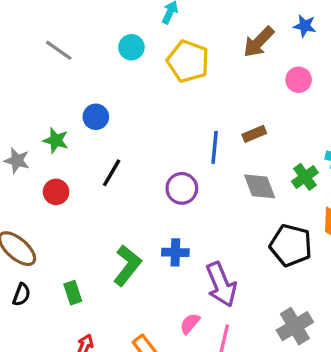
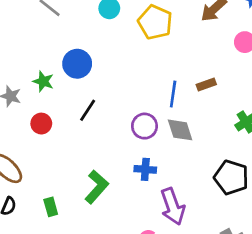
blue circle: (96, 117) -> (77, 64), size x1.4
gray diamond: (260, 186) -> (180, 130), moved
blue cross: (175, 252) -> (145, 169), moved

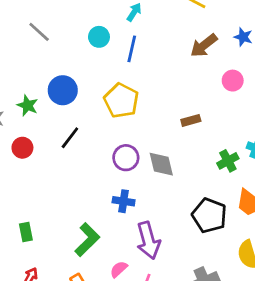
yellow pentagon: (155, 22) -> (121, 101), moved
blue line: (173, 94) -> (132, 49), moved
green L-shape: (97, 187) -> (87, 240), moved

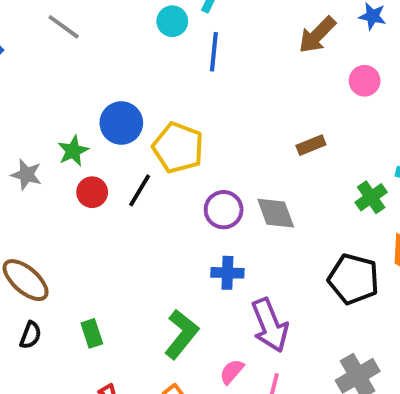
gray line: (39, 32) -> (64, 27), moved
cyan circle: (99, 37) -> (172, 21), moved
yellow pentagon: (121, 101) -> (178, 148), moved
green star: (28, 105) -> (73, 151), turned 30
red circle: (22, 148) -> (92, 192), moved

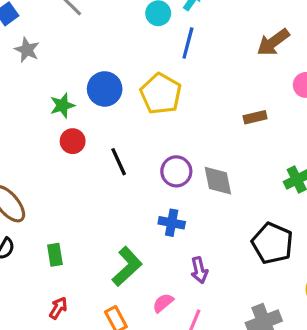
brown rectangle: (311, 145) -> (255, 117), moved
yellow pentagon: (178, 148) -> (161, 94), moved
gray star: (26, 175) -> (27, 50), moved
black line: (140, 190) -> (119, 162), moved, turned -64
purple arrow: (270, 325) -> (199, 270), size x0.6

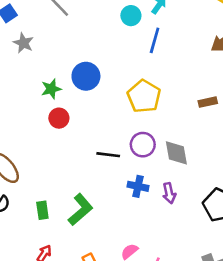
yellow pentagon: (161, 94) -> (144, 96), moved
black line: (119, 162) -> (108, 155), moved, turned -60
green L-shape: (127, 267) -> (80, 210), moved
purple arrow: (199, 270) -> (169, 193), moved

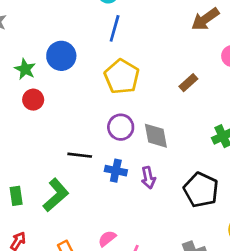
blue line: (155, 40) -> (115, 28), moved
green star: (51, 89) -> (25, 69), turned -30
brown rectangle: (208, 102) -> (188, 83), turned -30
black line: (108, 155) -> (80, 155), moved

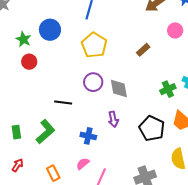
blue cross: (116, 171) -> (88, 136), moved

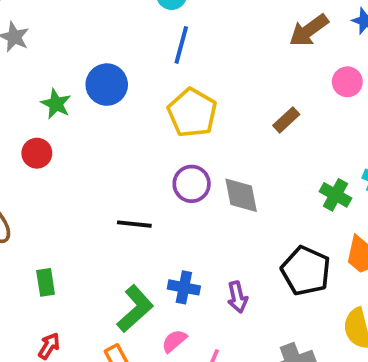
red circle: (29, 62) -> (37, 153), moved
green cross: (168, 89) -> (335, 195), turned -35
purple arrow: (113, 119) -> (237, 297), moved
green L-shape: (45, 132) -> (135, 309), moved

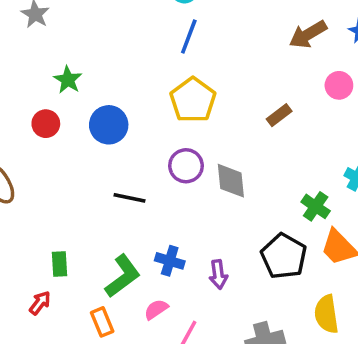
blue circle: (107, 85) -> (109, 125), moved
green cross: (335, 195) -> (316, 206), moved
green rectangle: (46, 282) -> (59, 264), moved

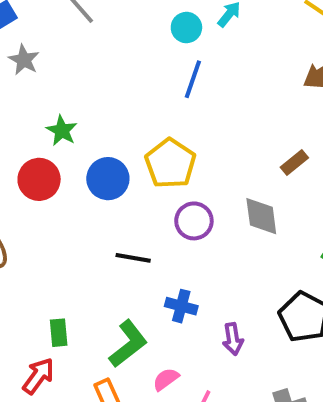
yellow pentagon: (193, 100) -> (170, 163), moved
red circle: (46, 124) -> (39, 179), size x1.4
gray diamond: (231, 181) -> (261, 216), moved
blue cross: (170, 261) -> (181, 306), moved
red arrow: (40, 303) -> (38, 376), size x1.4

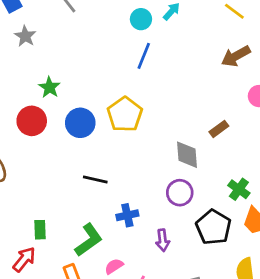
brown rectangle: (294, 162) -> (219, 129), moved
purple circle: (194, 221) -> (180, 193), moved
blue cross: (181, 306) -> (127, 215), turned -30

